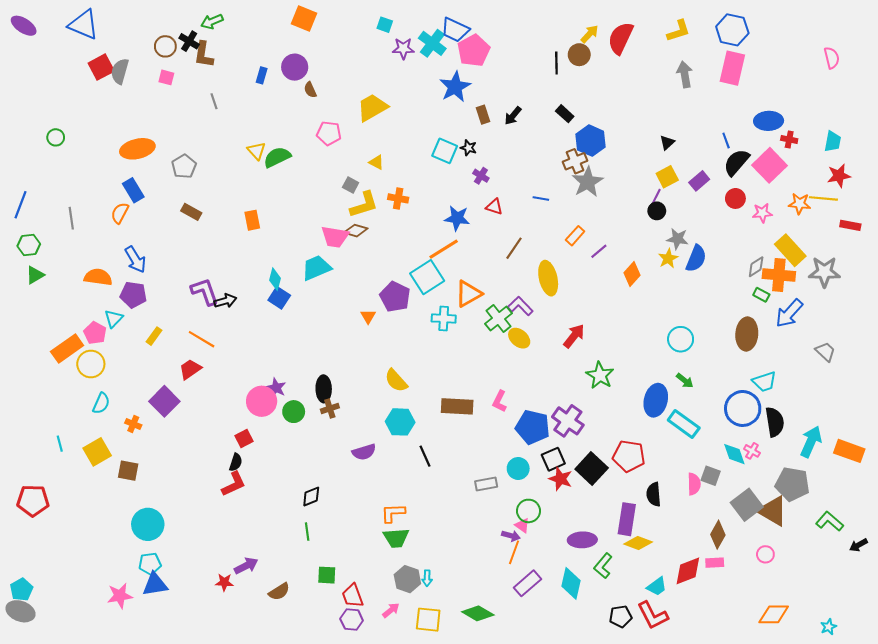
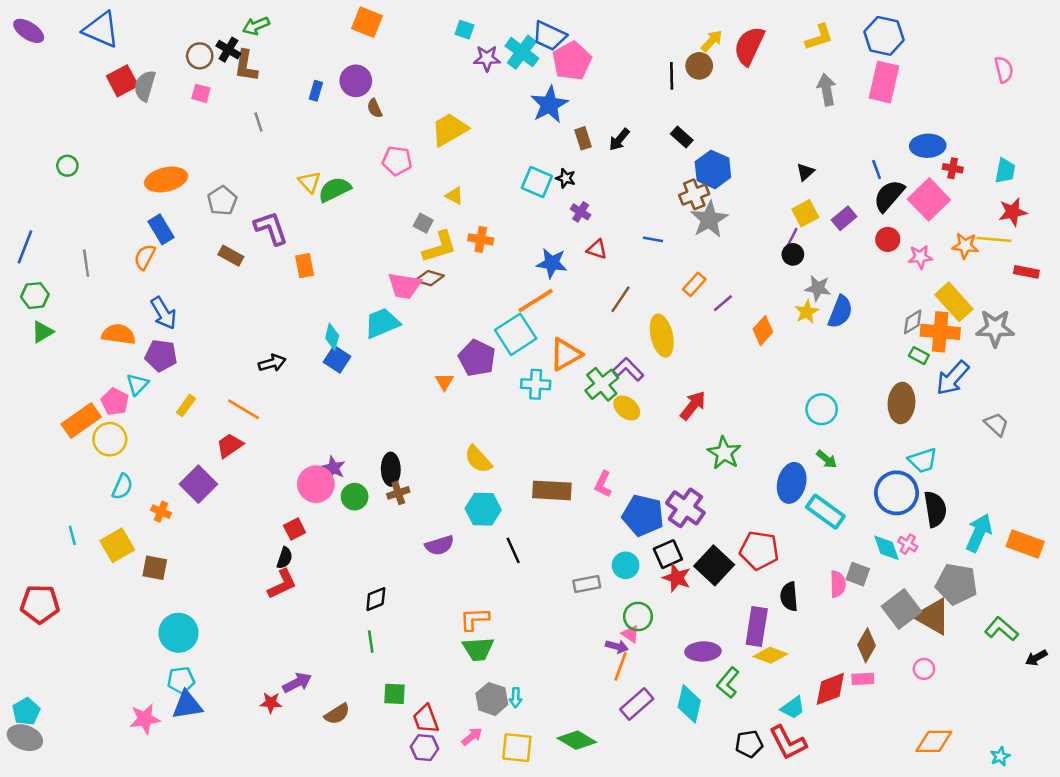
purple L-shape: (205, 292) -> (271, 228), moved

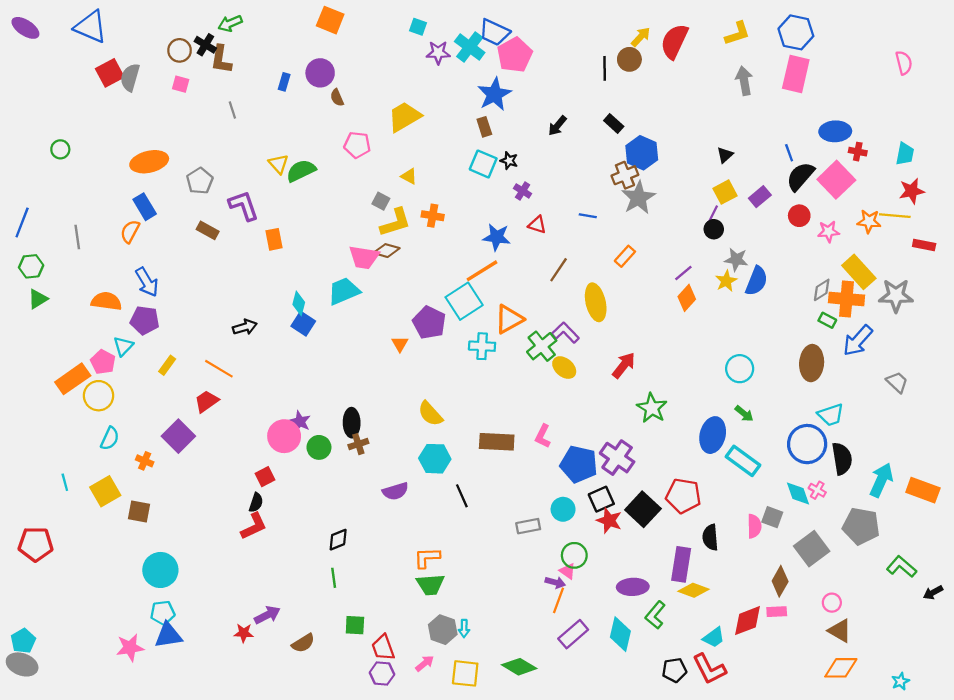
brown rectangle: (583, 138) -> (484, 127), moved
purple line: (723, 303) -> (683, 273), moved
brown triangle: (933, 617) -> (840, 631), moved, size x0.7

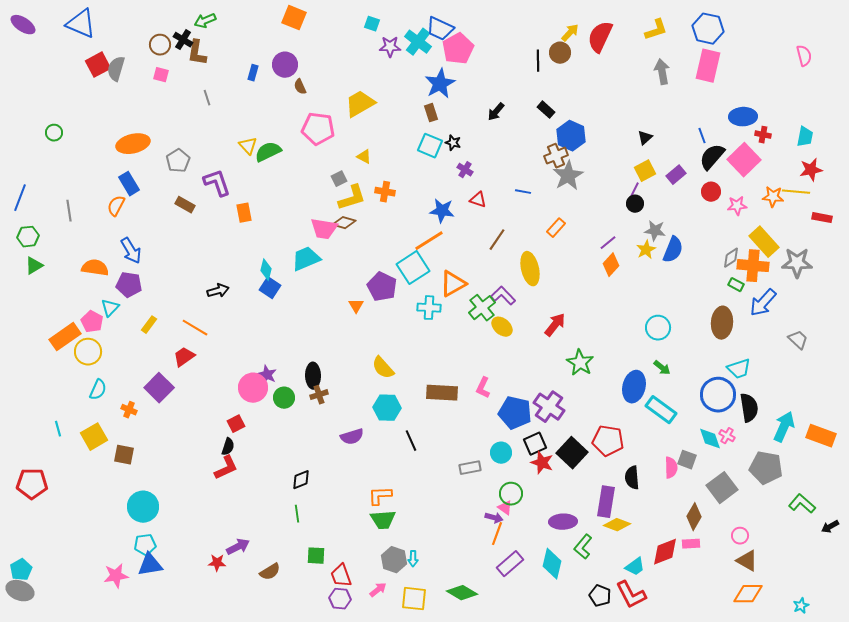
pink pentagon: (357, 145) -> (318, 129), size x1.4
gray square: (381, 201) -> (339, 179), turned 35
black pentagon: (674, 670) -> (600, 596), turned 30

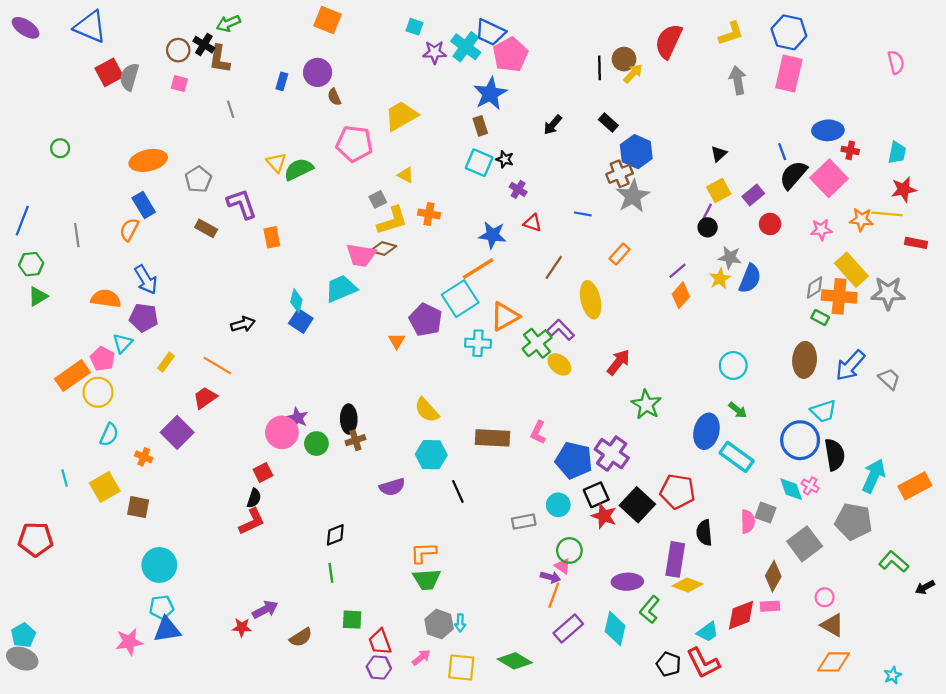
yellow arrow: (570, 33) -> (633, 74), moved
red circle: (711, 192) -> (770, 224), moved
blue arrow: (763, 303) -> (850, 365), moved
orange rectangle: (821, 436) -> (915, 486), turned -48

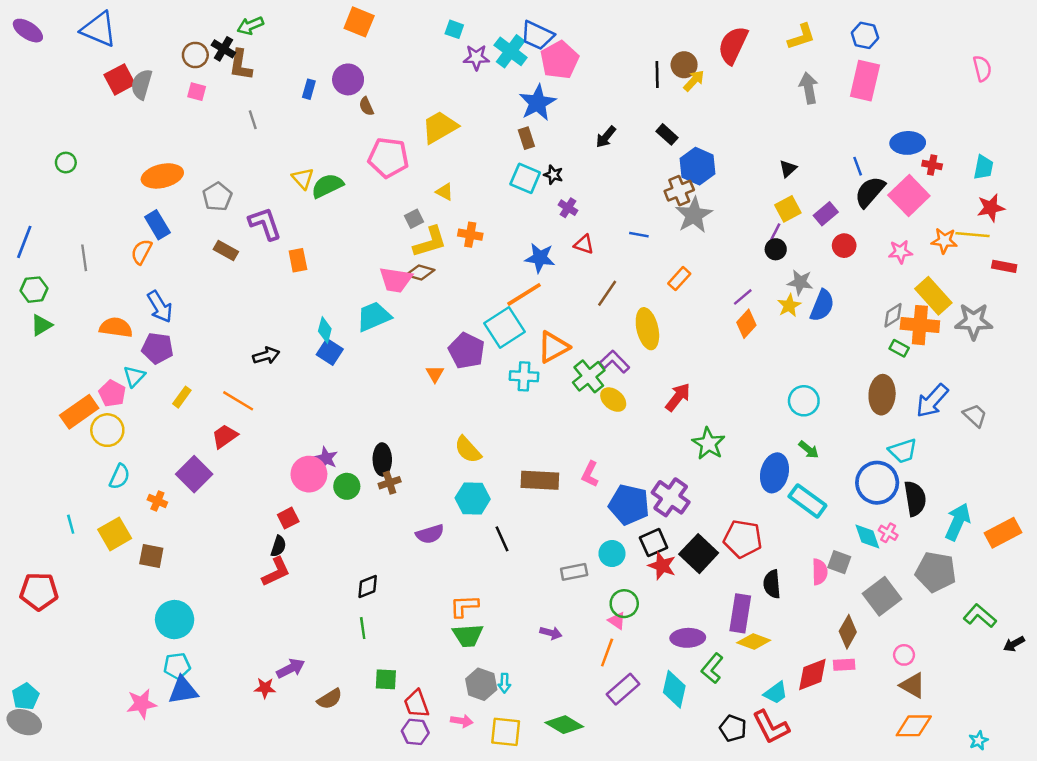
blue hexagon: (789, 32) -> (865, 35), size x0.7
purple arrow: (550, 577) -> (551, 633), moved
pink arrow: (421, 657) -> (462, 721), turned 48

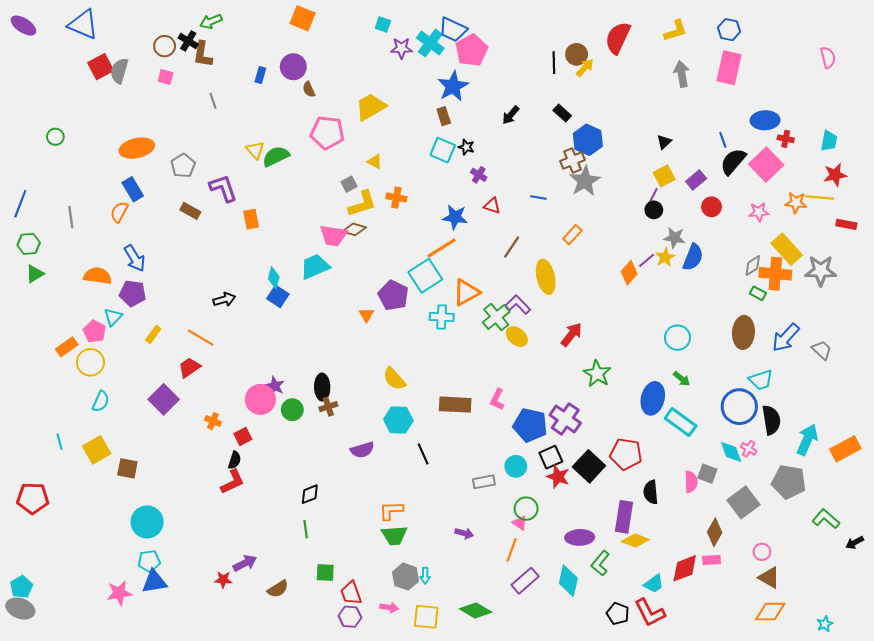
purple line: (743, 297) -> (647, 260), moved
orange rectangle: (79, 412) -> (67, 347), size x0.7
orange cross: (157, 501) -> (213, 421), moved

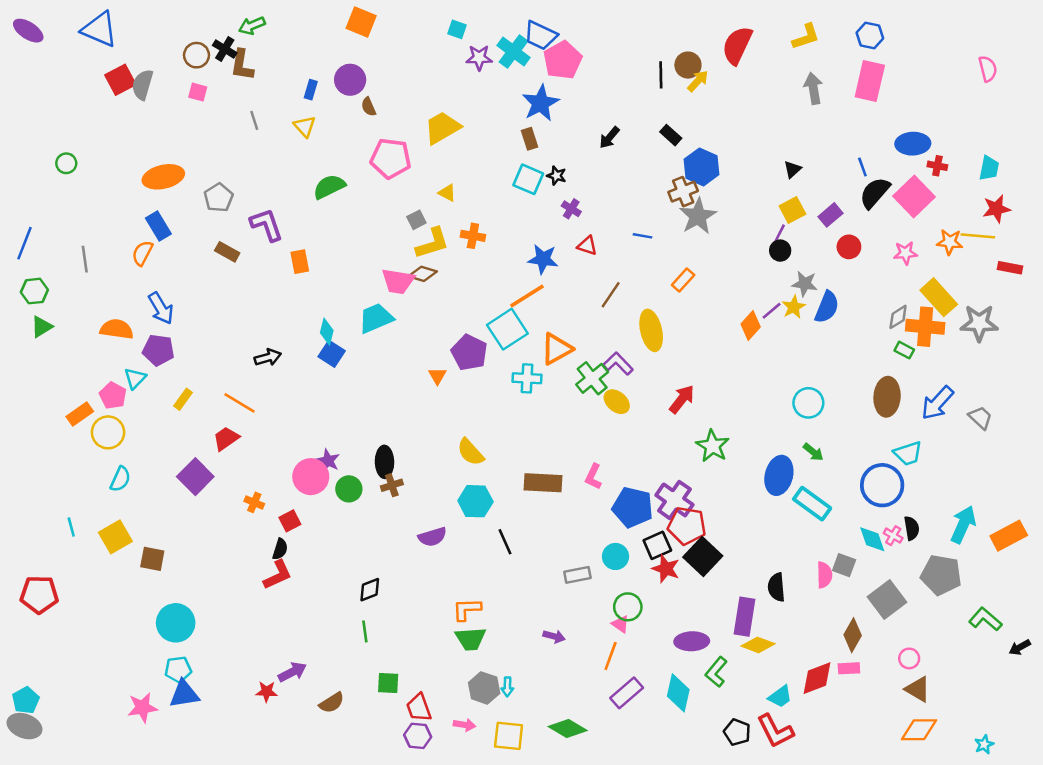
yellow triangle: (255, 150) -> (305, 126), moved
black semicircle: (771, 420) -> (912, 528), moved, size x0.7
red pentagon: (626, 454) -> (687, 526), moved

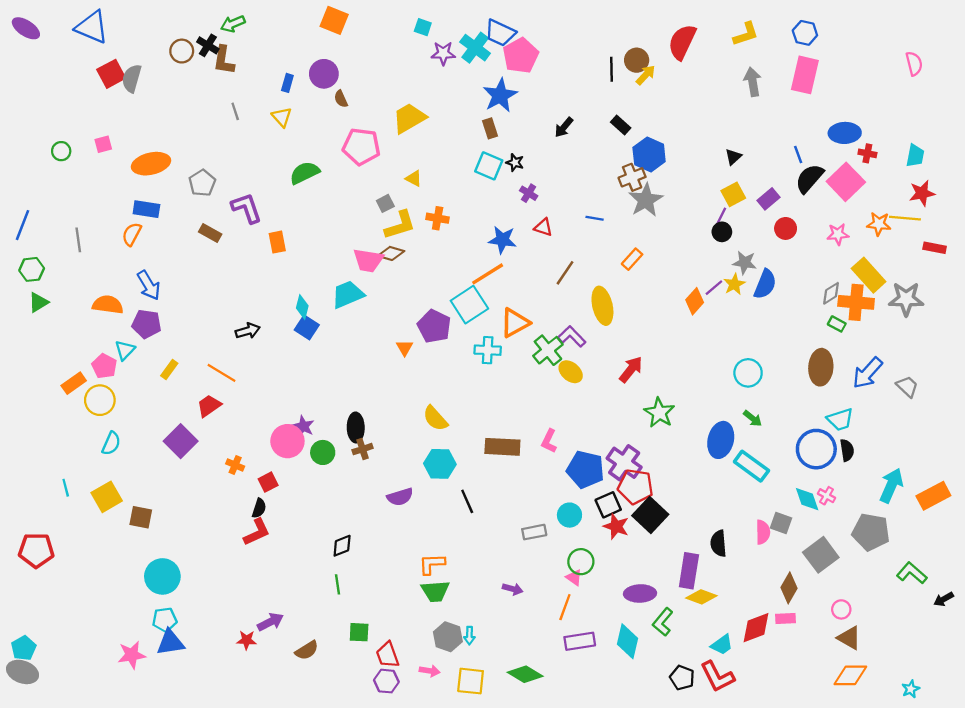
pink square: (198, 92) -> (103, 144), moved, turned -30
blue rectangle: (158, 226) -> (146, 209), turned -50
black semicircle: (912, 528) -> (847, 450), moved
purple rectangle: (627, 693) -> (580, 641), turned 32

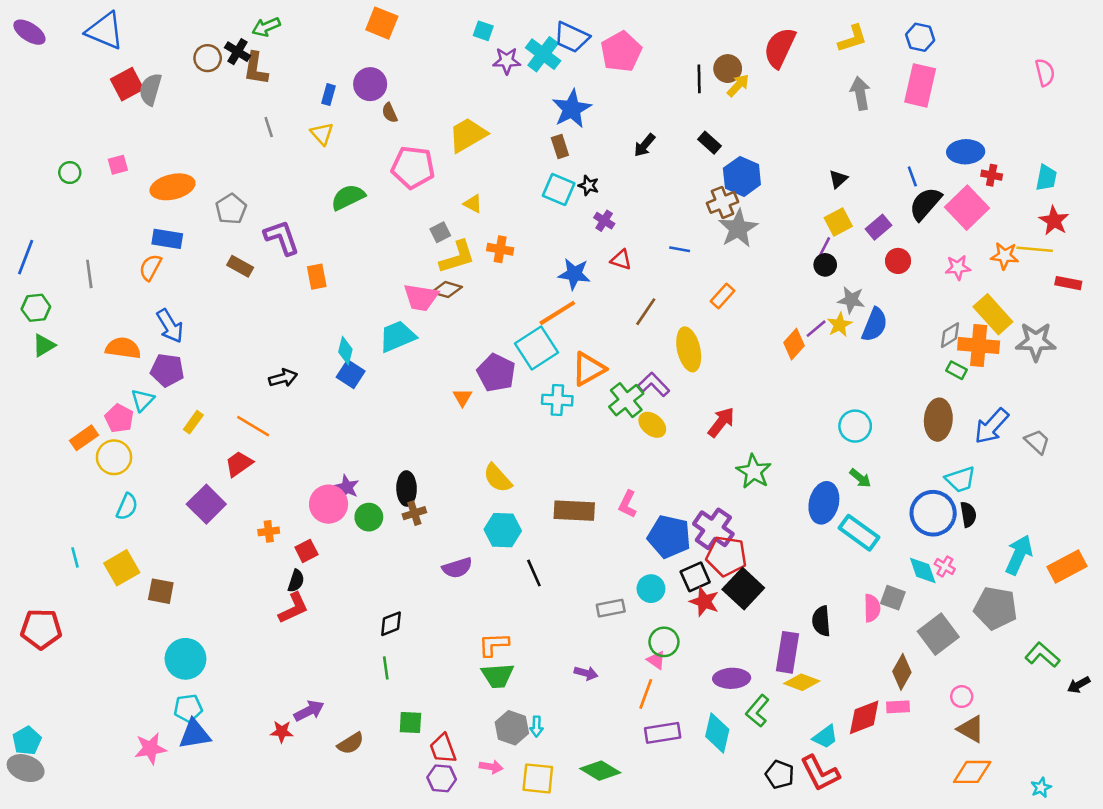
pink pentagon: (521, 56) -> (621, 52), moved
red star: (922, 193) -> (1054, 221), turned -30
orange cross: (235, 465) -> (269, 531), turned -30

